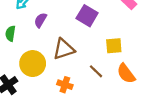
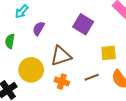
brown line: (96, 71) -> (92, 77), turned -64
orange cross: (65, 85) -> (62, 82), moved

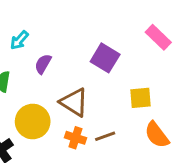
brown triangle: (61, 56) -> (74, 102), turned 50
brown line: (92, 77) -> (105, 136), moved

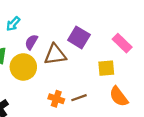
pink rectangle: (158, 37) -> (122, 43), moved
brown triangle: (74, 102) -> (55, 55), moved, turned -40
yellow circle: (33, 122) -> (23, 67), moved

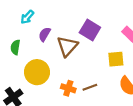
brown triangle: (55, 55) -> (67, 46), turned -40
yellow circle: (23, 67) -> (37, 72), moved

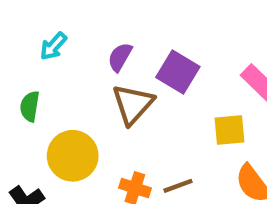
purple semicircle: (45, 34) -> (120, 57), moved

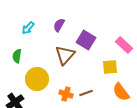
purple semicircle: (120, 57) -> (59, 25), moved

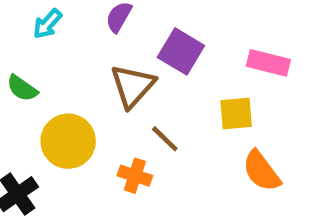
pink rectangle: (124, 45) -> (268, 63), turned -30
green semicircle: (17, 56) -> (22, 88), turned -64
brown line: (86, 93) -> (165, 139), moved, turned 64

